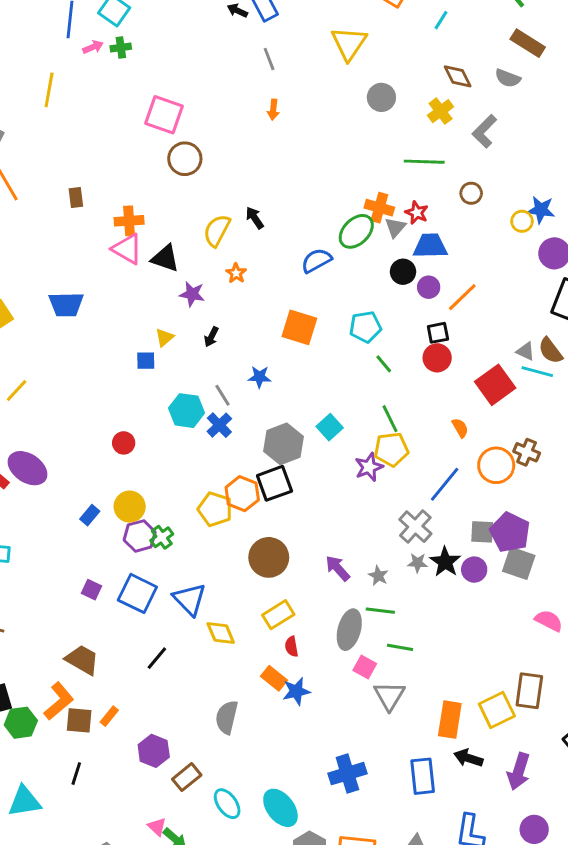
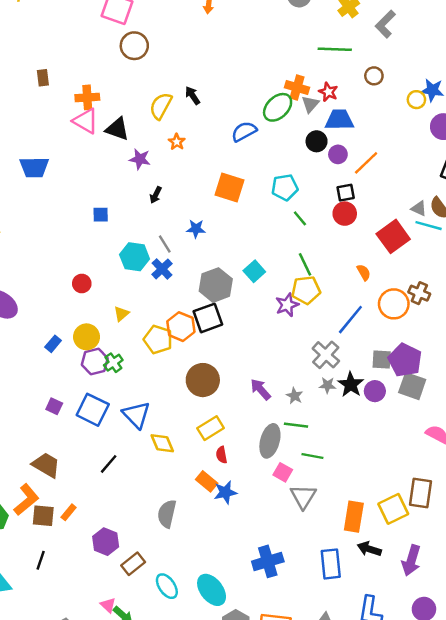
yellow triangle: (165, 337) -> (121, 314), moved

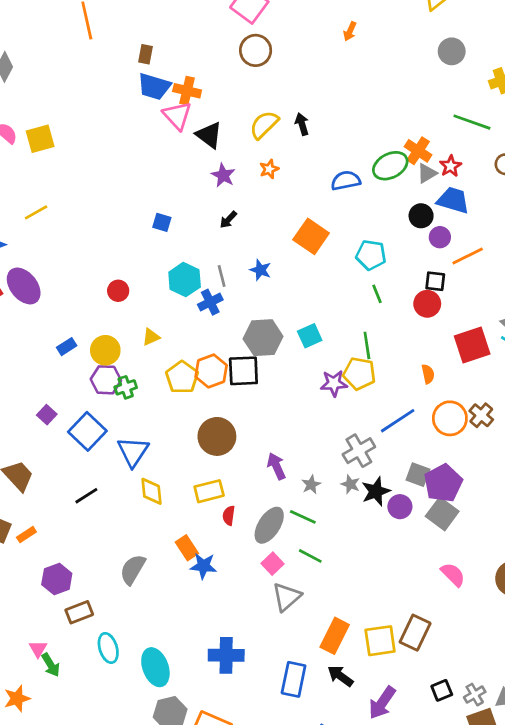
blue trapezoid: (34, 167) -> (154, 87), moved
red semicircle: (221, 455) -> (229, 516), moved

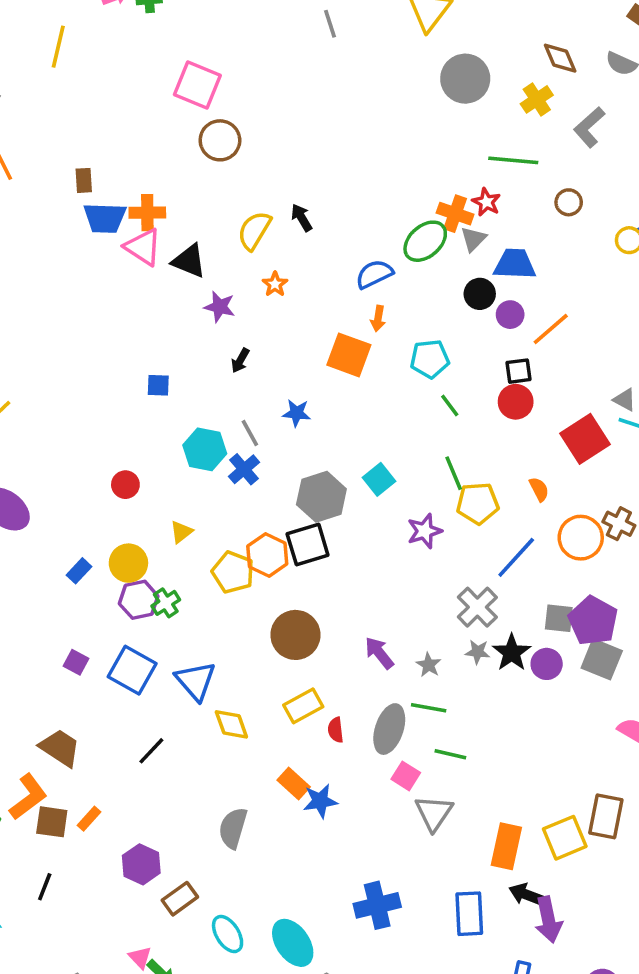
orange arrow: (350, 31) -> (378, 319), moved
gray circle: (452, 51) -> (465, 79), size x1.4
red star: (451, 166) -> (486, 202), moved
yellow pentagon: (359, 374) -> (478, 503), moved
purple arrow: (382, 703) -> (548, 920), moved, turned -32

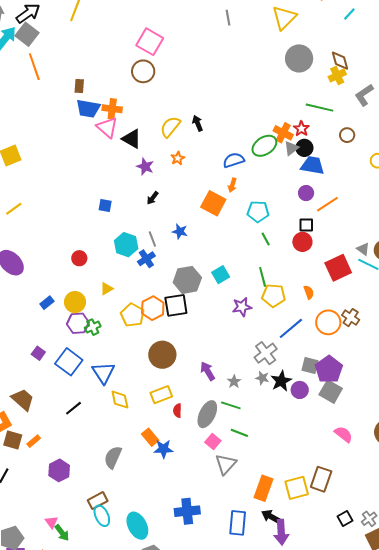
brown diamond: (560, 58) -> (340, 61), moved
brown circle: (220, 140) -> (143, 71), moved
black circle: (480, 294) -> (304, 148), moved
brown rectangle: (180, 899) -> (98, 501), moved

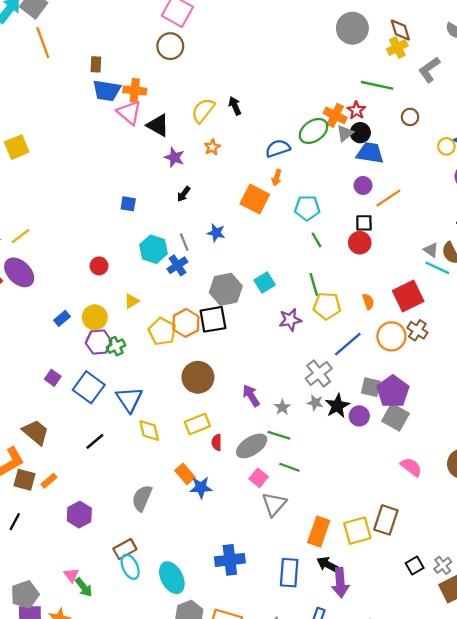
yellow line: (14, 209) -> (20, 236), moved
red square: (338, 268) -> (408, 296), moved
gray ellipse: (207, 414) -> (252, 446), turned 32

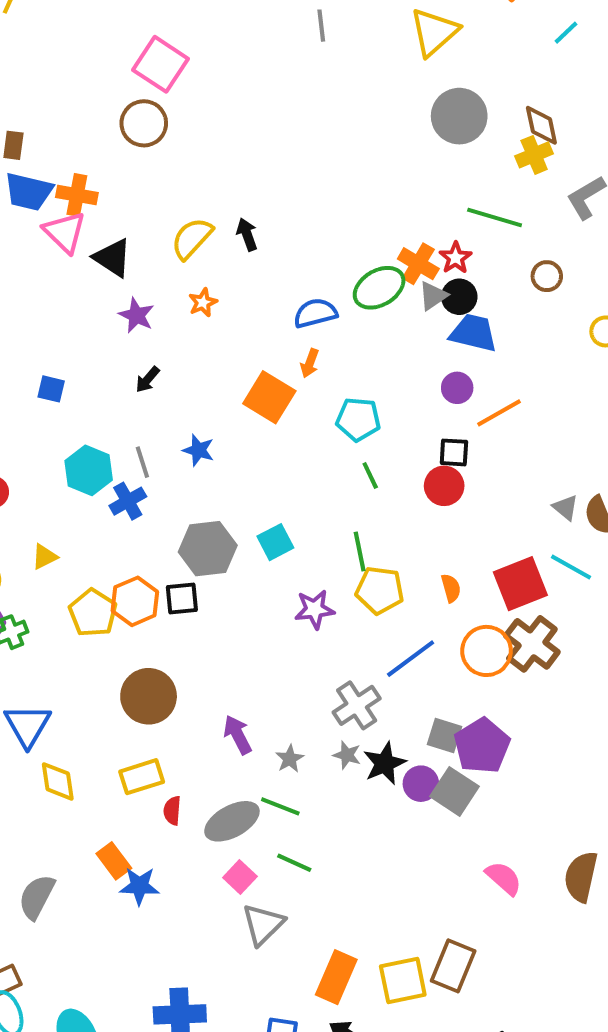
cyan line: (437, 268) -> (571, 567), moved
black square: (213, 319) -> (182, 599), size x0.7
brown cross: (417, 330) -> (532, 644), size x1.5
gray square: (395, 417) -> (454, 791), moved

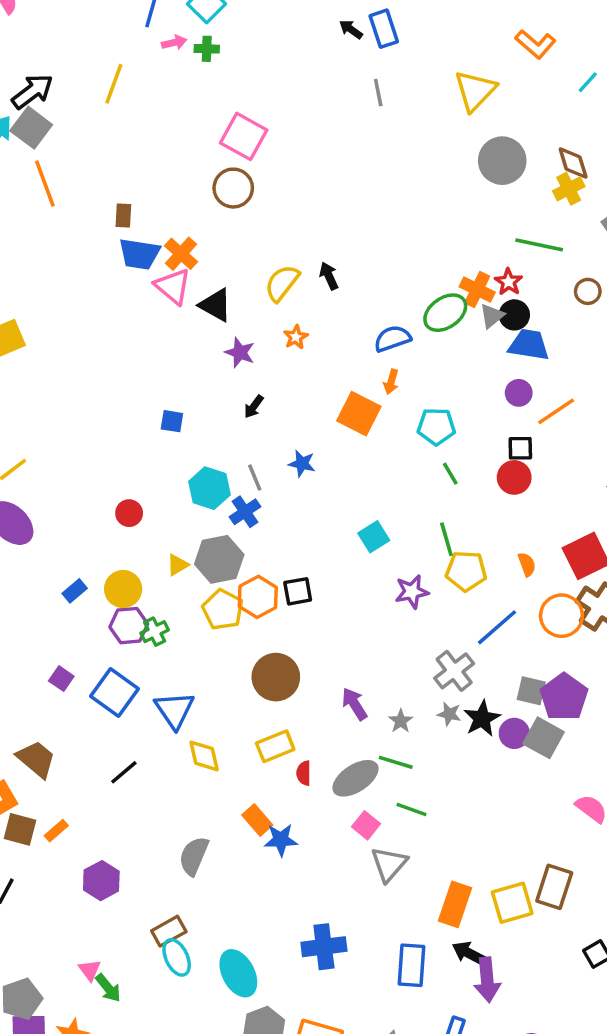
orange cross: (77, 195) -> (181, 254), turned 36
gray hexagon: (208, 549) -> (219, 559), moved

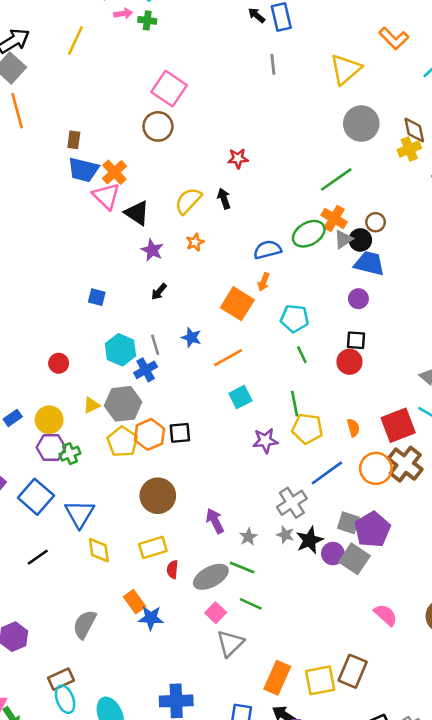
green line: (539, 245) -> (336, 179), moved, turned -52
red star: (509, 282) -> (238, 158), moved, turned 30
brown circle: (588, 291) -> (376, 222), moved
orange line: (556, 411) -> (228, 358), moved

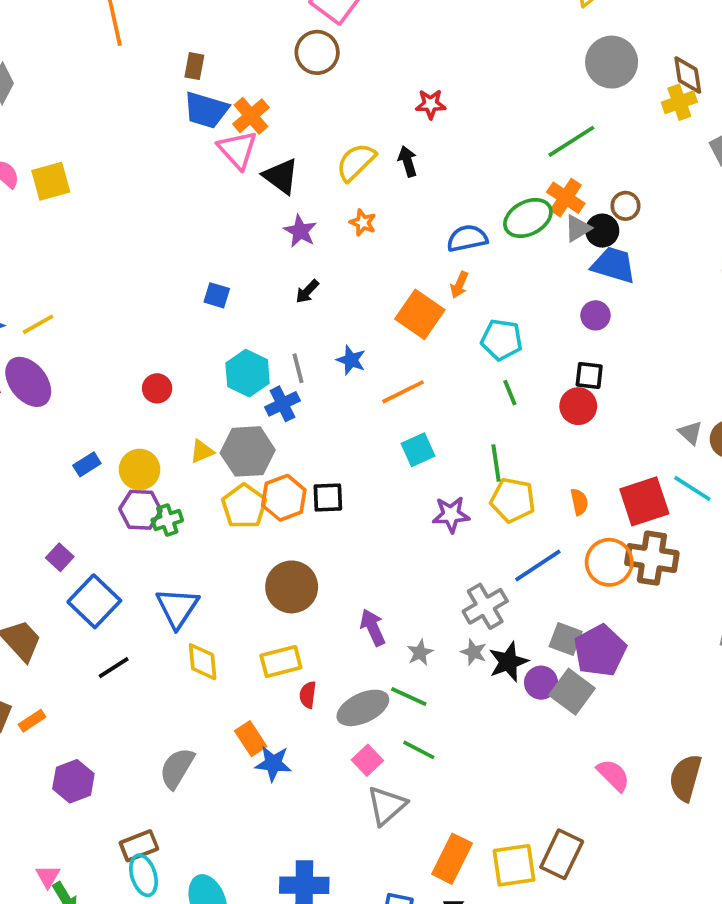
orange star: (195, 242) -> (363, 223), turned -30
brown cross: (405, 464) -> (652, 558), turned -32
blue square: (36, 497) -> (94, 601), moved

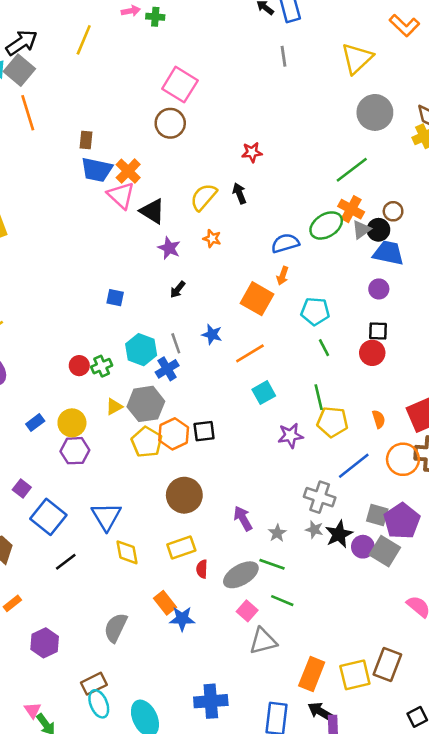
green cross: (167, 520) -> (102, 366), moved
gray cross: (485, 606) -> (320, 497), turned -36
gray triangle: (387, 806) -> (263, 641), turned 32

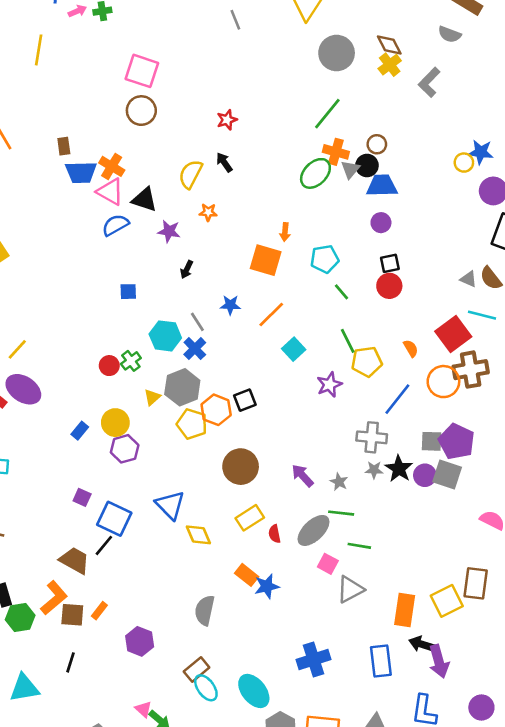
blue semicircle: (285, 243) -> (115, 225), moved
black line: (66, 562) -> (104, 545), moved

